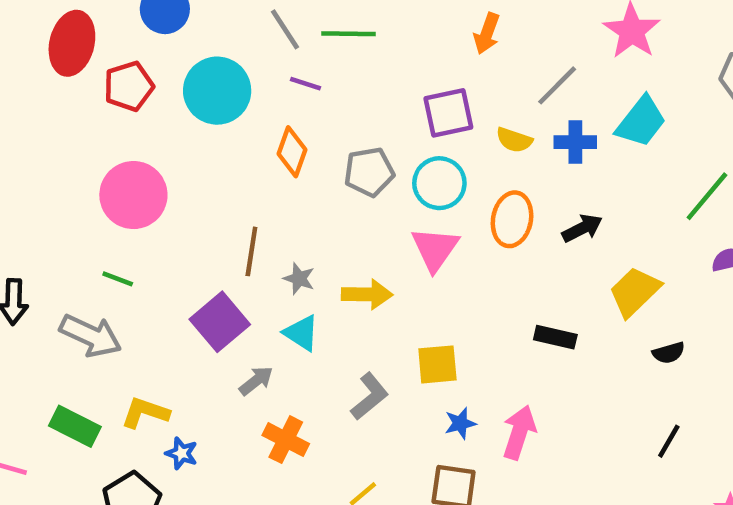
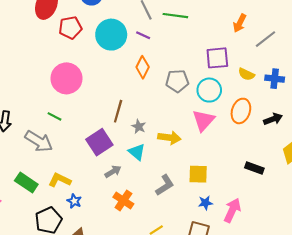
purple line: (306, 84) -> (143, 35), moved
gray line: (557, 85) -> (265, 39), moved

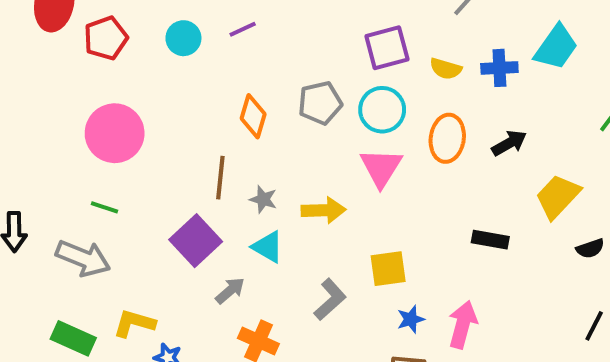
cyan circle: (111, 35) -> (183, 38), size x0.6
purple line: (143, 35) -> (243, 29), turned -40
orange diamond: (143, 67) -> (253, 116), moved

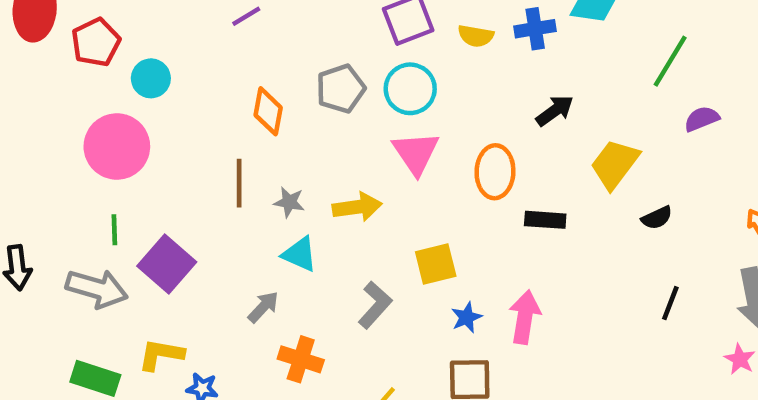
cyan circle: (183, 38) -> (151, 78), moved
orange ellipse: (447, 138) -> (495, 172), moved
green line: (104, 207) -> (114, 230), turned 76
purple square: (196, 241) -> (167, 264), moved

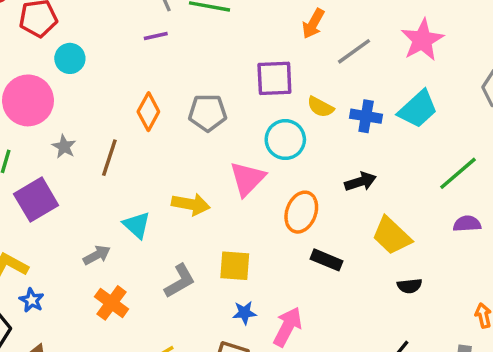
cyan circle: (410, 89) -> (285, 140), moved
yellow trapezoid: (615, 164) -> (392, 236), turned -102
gray star: (289, 202) -> (64, 147), moved

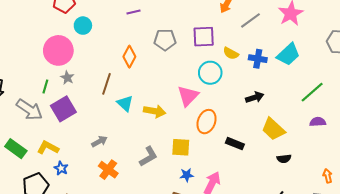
gray pentagon: (208, 113) -> (165, 40), moved
gray star: (64, 147) -> (67, 78), moved
orange ellipse: (301, 212) -> (207, 122), moved
cyan triangle: (137, 225) -> (125, 103), moved

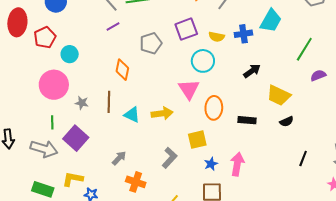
gray star: (67, 78) -> (82, 103), moved
black semicircle: (284, 159) -> (287, 122), moved

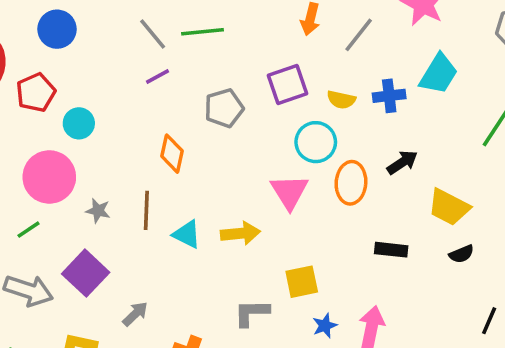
orange ellipse: (214, 108) -> (351, 183), moved
green line: (52, 122) -> (29, 230), moved, turned 56
gray arrow: (119, 158) -> (135, 314), moved
gray L-shape: (170, 158) -> (252, 313), turned -135

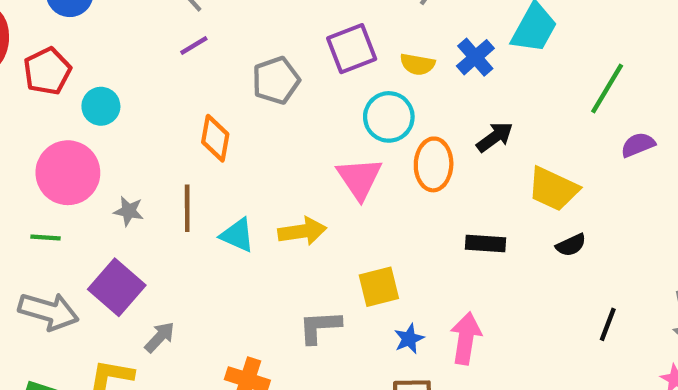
blue cross: (389, 96) -> (475, 57), turned -32
green line: (29, 230) -> (45, 237), turned 40
gray arrow: (135, 314) -> (160, 337), moved

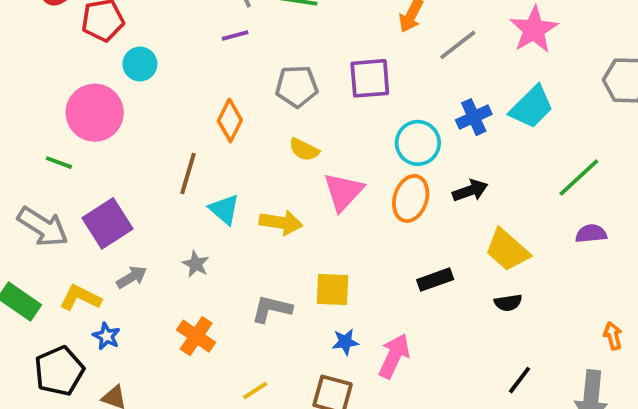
yellow semicircle: (418, 64) -> (304, 150), moved
cyan circle: (389, 117) -> (418, 143), moved
gray star: (129, 211) -> (196, 264), moved
black rectangle: (486, 243) -> (435, 280), turned -40

